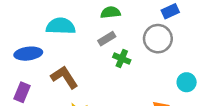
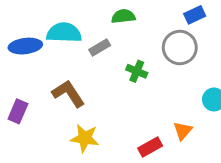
gray rectangle: (107, 39) -> (100, 48), moved
blue ellipse: (28, 54) -> (25, 46), moved

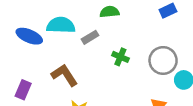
blue ellipse: (25, 46) -> (29, 36), turned 30
gray circle: (180, 48) -> (163, 60), moved

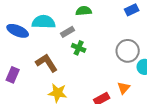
green cross: (120, 57) -> (79, 48), moved

